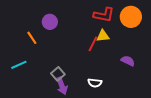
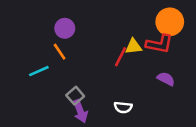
red L-shape: (104, 15) -> (159, 44), moved
orange line: (32, 38) -> (60, 52), moved
cyan line: (19, 65) -> (39, 71), moved

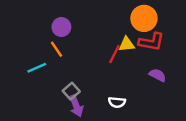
orange circle: (170, 22) -> (144, 18), moved

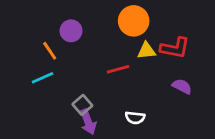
orange circle: (144, 18) -> (134, 21), moved
orange line: (56, 49) -> (50, 51), moved
red line: (114, 54) -> (118, 69), moved, turned 48

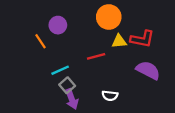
cyan line: (43, 78) -> (60, 70), moved
purple semicircle: (182, 86) -> (148, 70), size x1.5

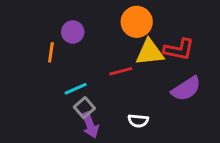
orange line: (40, 41) -> (51, 52), turned 42
yellow triangle: (119, 41) -> (150, 52), size x1.5
purple semicircle: (148, 70) -> (186, 89), turned 120

